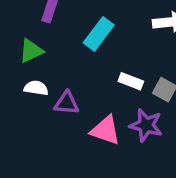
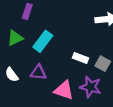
cyan rectangle: (99, 34) -> (43, 41), moved
white semicircle: (36, 88) -> (12, 75), moved, turned -136

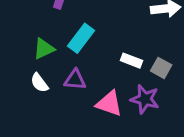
green triangle: (15, 38) -> (44, 49), moved

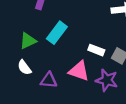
purple triangle: (75, 80) -> (49, 80), moved
pink triangle: (109, 104) -> (79, 71), moved

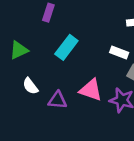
green triangle: (28, 41) -> (19, 50), moved
white rectangle: (96, 50) -> (119, 53), moved

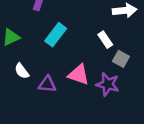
white rectangle: (119, 53) -> (105, 40), turned 35

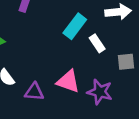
cyan rectangle: (56, 35) -> (75, 26), moved
gray square: (121, 59) -> (126, 62), moved, turned -35

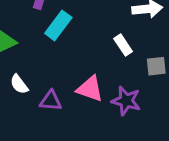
cyan rectangle: (75, 26) -> (58, 25), moved

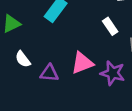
pink triangle: (90, 89) -> (82, 63), turned -40

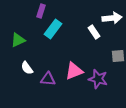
white rectangle: (110, 26) -> (94, 32), moved

